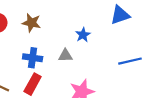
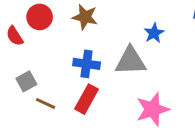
gray triangle: (65, 56) -> (131, 61), size x1.6

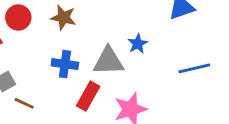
blue star: (154, 33) -> (138, 44), moved
red rectangle: (87, 99) -> (88, 96), moved

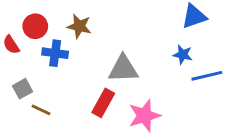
blue star: (138, 44) -> (183, 55), moved, turned -30
blue cross: (65, 64) -> (55, 53), moved

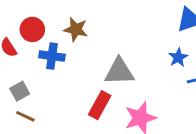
blue star: (183, 55) -> (178, 57), turned 30
brown line: (41, 110) -> (25, 116), moved

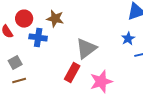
gray triangle: (119, 72) -> (86, 49), turned -35
brown line: (25, 116) -> (19, 81), turned -40

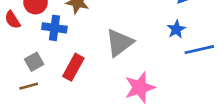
gray square: (15, 63) -> (34, 62), moved
red rectangle: (72, 73) -> (73, 67), moved

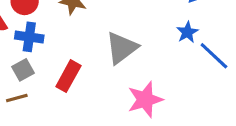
blue cross: (54, 28) -> (29, 37), moved
blue line: (199, 50) -> (214, 56), turned 56

